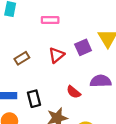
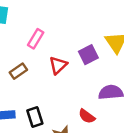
pink rectangle: (50, 20) -> (36, 39), moved, turned -56
red semicircle: (74, 92) -> (87, 116), moved

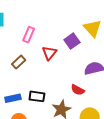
black rectangle: (35, 117) -> (37, 96), turned -56

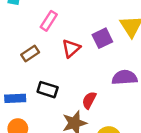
red semicircle: (78, 90) -> (89, 100), moved, turned 80
black rectangle: (37, 96) -> (48, 90), moved

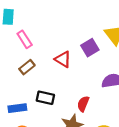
pink rectangle: (49, 21) -> (25, 39), moved, turned -60
red triangle: (71, 48) -> (63, 59), turned -42

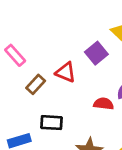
brown rectangle: (27, 67) -> (36, 84), moved
red semicircle: (83, 104) -> (104, 104), moved, turned 84

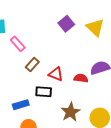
purple square: (96, 53) -> (66, 24), moved
red triangle: (66, 72) -> (56, 74), moved

